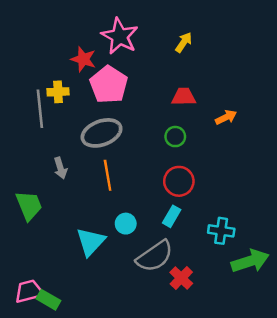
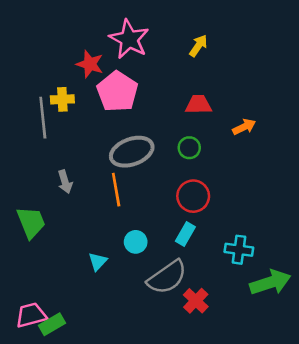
gray ellipse: (102, 133) -> (132, 152), moved
cyan triangle: (91, 242) -> (98, 261), size x0.6
green rectangle: (48, 300) -> (52, 324), turned -60

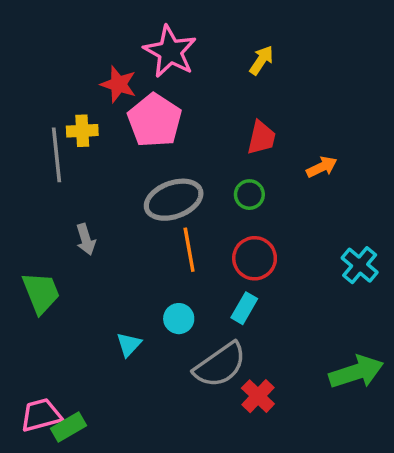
red trapezoid: (198, 105) -> (261, 138), turned 104
orange line: (116, 190) -> (189, 250), moved
cyan cross: (239, 250) -> (360, 265), moved, turned 32

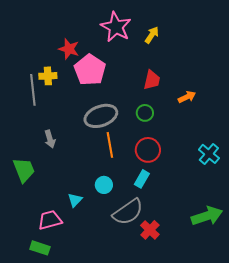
pink star: (170, 52) -> (116, 27), moved
pink trapezoid: (41, 415) -> (50, 220), moved
green rectangle: (68, 427) -> (40, 248), turned 48

